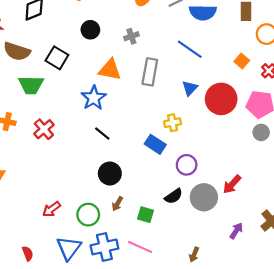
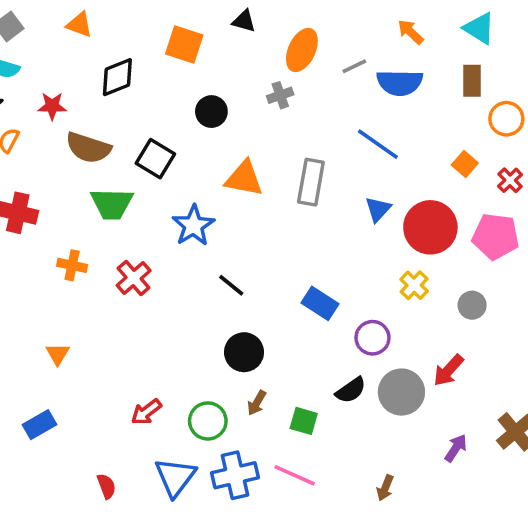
gray cross: (131, 36) -> (280, 95), moved
blue star: (94, 98) -> (193, 226), moved
yellow cross: (173, 123) -> (414, 285), moved, turned -35
gray circle: (261, 132) -> (472, 305), moved

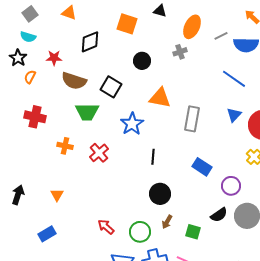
gray rectangle: (311, 182) -> (192, 119), moved
black line: (231, 285) -> (153, 157), turned 56
red arrow: (146, 412) -> (106, 227), turned 78

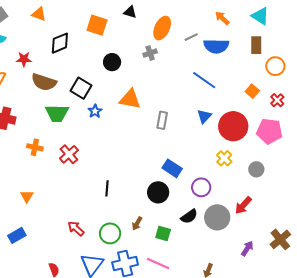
gray rectangle: (192, 119) -> (162, 120), size x0.7
blue star: (132, 124) -> (95, 111), moved, size x0.6
black line: (153, 157) -> (107, 188), moved
black circle: (160, 194) -> (158, 192), moved

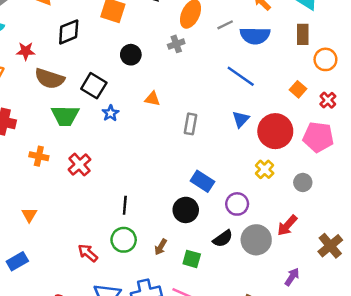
orange triangle: (130, 99) -> (152, 99), size x0.6
green circle: (110, 233) -> (124, 240), moved
brown cross: (280, 239) -> (330, 246), moved

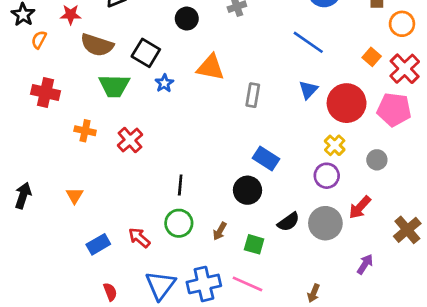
orange triangle: (152, 99) -> (211, 67), size x1.6
red cross: (328, 100) -> (405, 69), size x1.6
purple circle: (237, 204) -> (327, 176), moved
blue rectangle: (17, 261) -> (98, 244), moved

